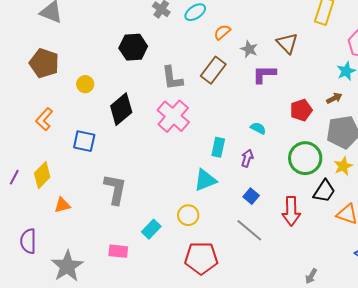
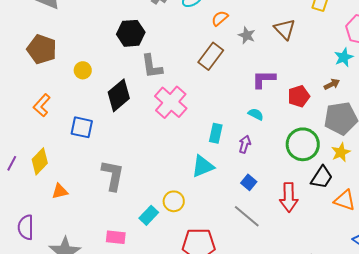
purple L-shape: (264, 74) -> (264, 79), moved
gray L-shape: (172, 78) -> (152, 66), moved
yellow circle: (188, 215) -> (174, 201), moved

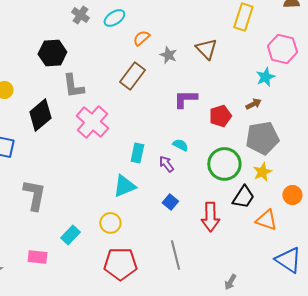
cyan semicircle: (256, 114) -> (180, 145), moved
purple arrow: (245, 144) -> (166, 164), turned -54
yellow circle: (174, 201) -> (110, 223), moved
gray line: (247, 216) -> (175, 255), moved, turned 36

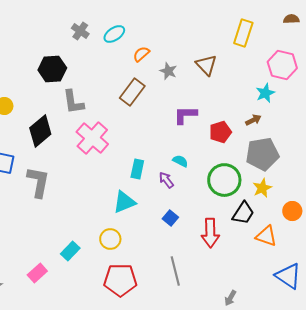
gray L-shape: (34, 195) -> (38, 182), moved
pink rectangle: (37, 257) -> (37, 273), turned -48

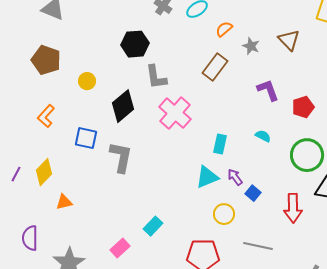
purple L-shape: (185, 115) -> (268, 90), turned 70
purple arrow: (166, 180) -> (235, 177), moved
yellow circle: (110, 239) -> (224, 214), moved
gray line: (175, 271) -> (258, 246), turned -64

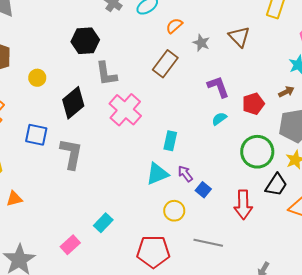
cyan semicircle: (263, 136) -> (219, 119), moved, turned -63

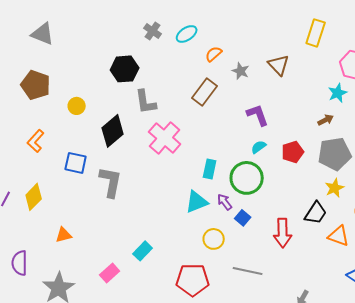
red pentagon: (253, 104) -> (293, 152), moved
green circle: (257, 152) -> (247, 178), moved
orange triangle: (14, 199) -> (64, 235), moved

